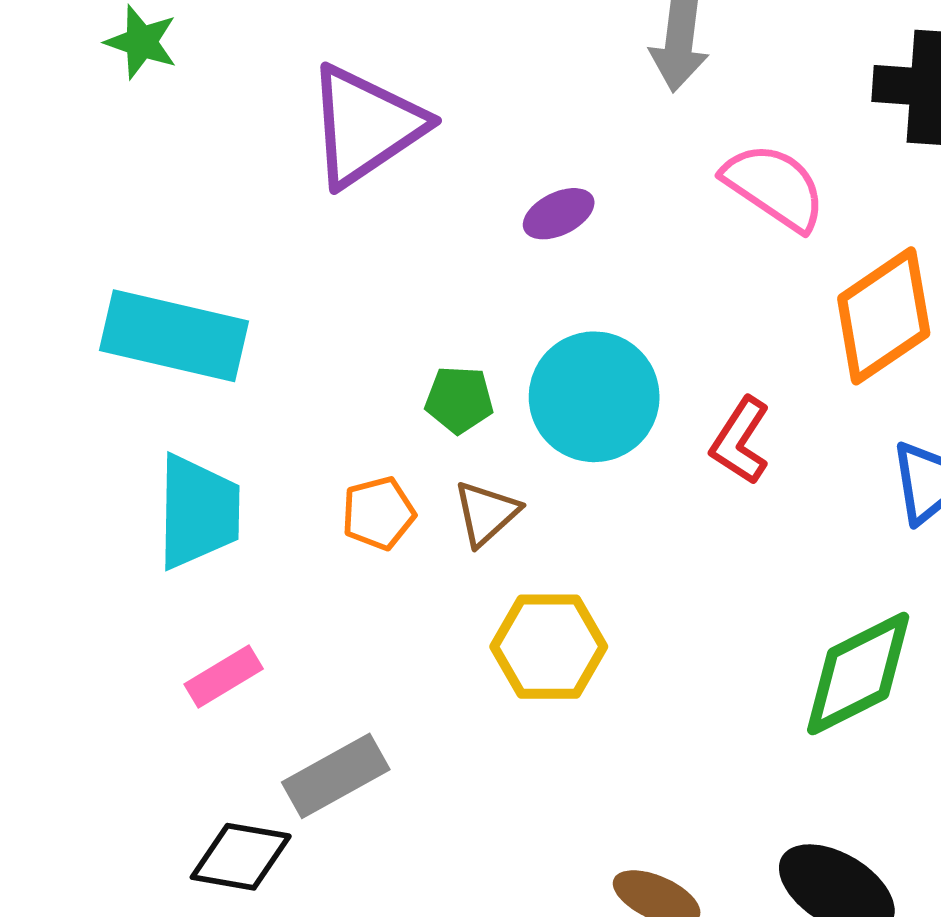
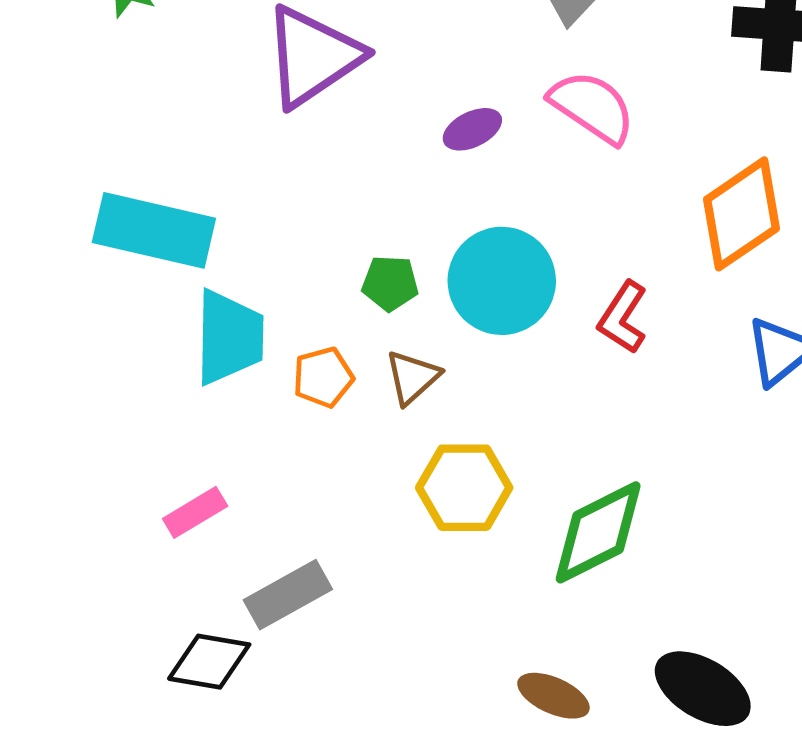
pink semicircle: (774, 187) -> (592, 107), moved
cyan trapezoid: (198, 512) -> (229, 337), moved
green diamond: (858, 674) -> (598, 532), moved

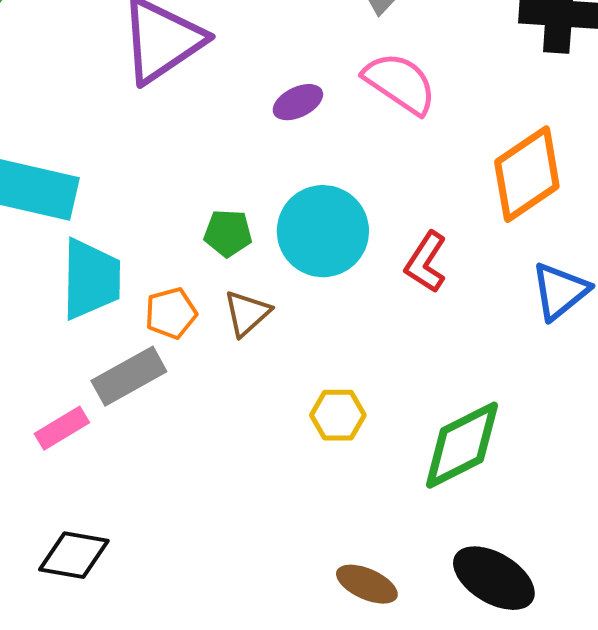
yellow hexagon: (464, 488) -> (338, 415), moved, size x0.7
green diamond: (598, 532) -> (462, 445), moved
gray rectangle: (288, 595) -> (129, 376), moved

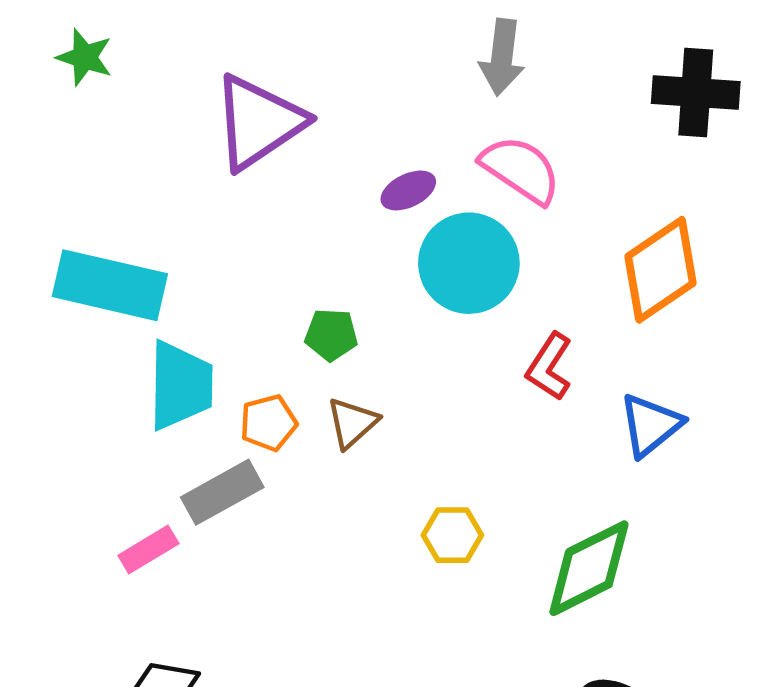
cyan circle: (323, 231) -> (469, 263), moved
blue triangle: (560, 291) -> (651, 425), moved

